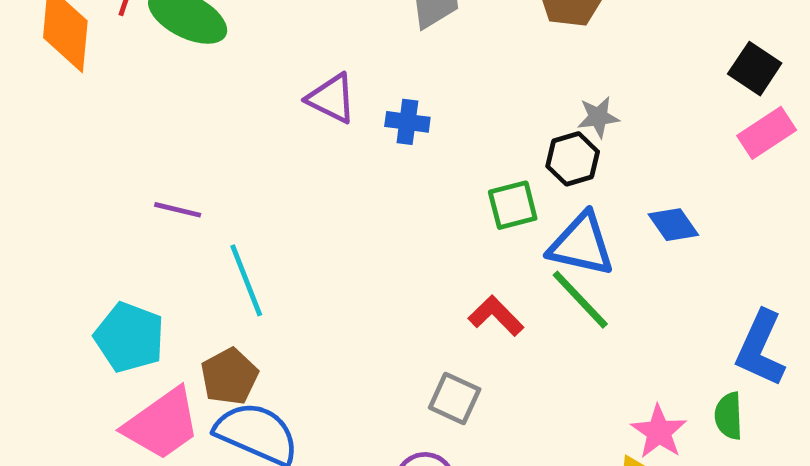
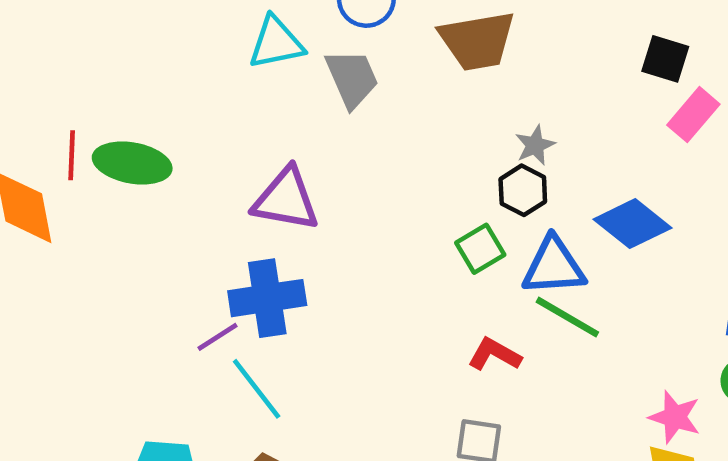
purple triangle: (332, 98) -> (286, 199), size x1.4
blue cross: (407, 122) -> (267, 298), moved, size x1.8
purple line: (178, 210) -> (217, 337), moved, turned -30
blue diamond: (673, 225) -> (633, 224), size x1.5

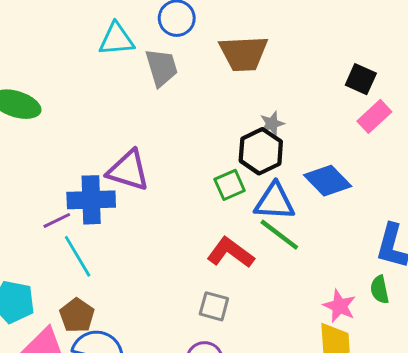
black hexagon: (523, 190) -> (261, 151), size x1.4
purple triangle: (286, 199) -> (128, 170), moved
red L-shape: (495, 354) -> (230, 253), size x1.4

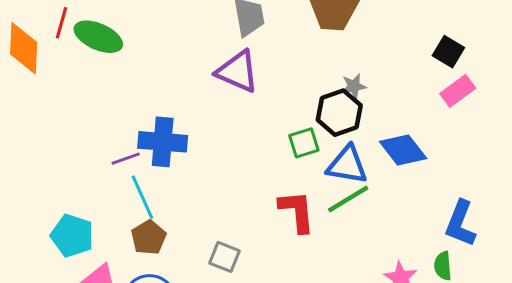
purple triangle: (128, 170) -> (238, 71), moved
green line: (279, 235) -> (348, 199), turned -75
red L-shape: (230, 253) -> (297, 211), turned 42
gray square: (214, 306) -> (225, 257), moved
brown pentagon: (77, 315) -> (149, 237), moved

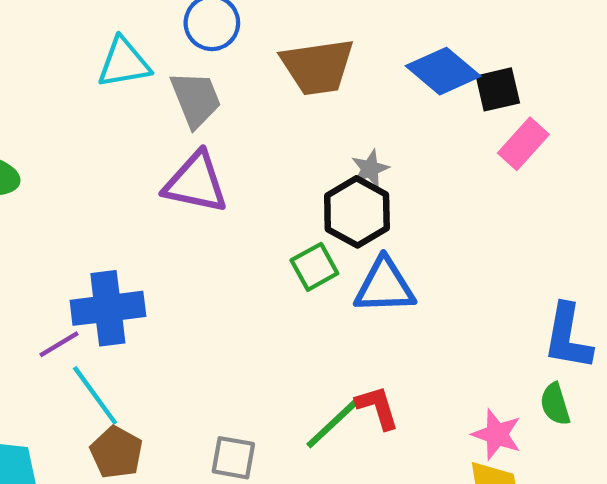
black square: (448, 52) -> (498, 89), turned -32
blue diamond: (403, 150) -> (443, 71), moved
green line: (348, 199) -> (333, 423), moved
red L-shape: (297, 211) -> (377, 407), moved, size x0.7

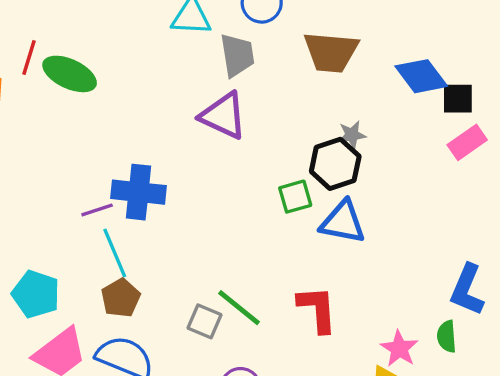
red L-shape: (377, 407) -> (317, 309), size x1.4
green line: (333, 423) -> (239, 308), moved, turned 69

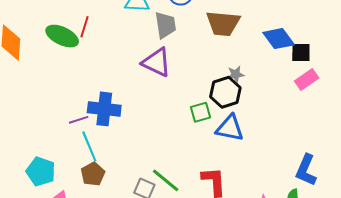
red line: (29, 57) -> (84, 27), moved

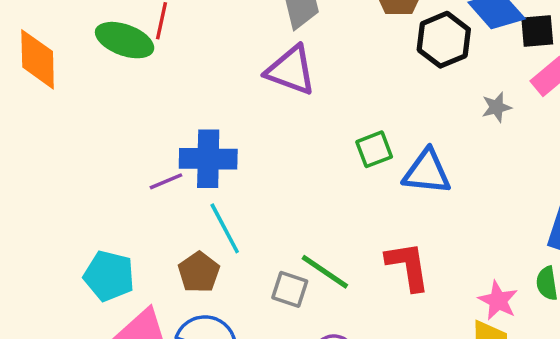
gray star: (236, 74) -> (496, 107), moved
black hexagon: (225, 92) -> (444, 40), moved
cyan line: (89, 146) -> (225, 228), moved

